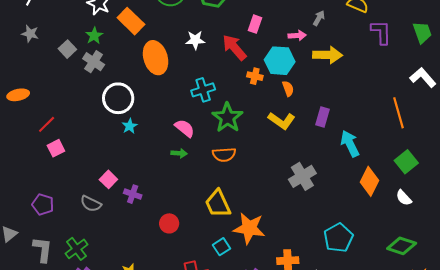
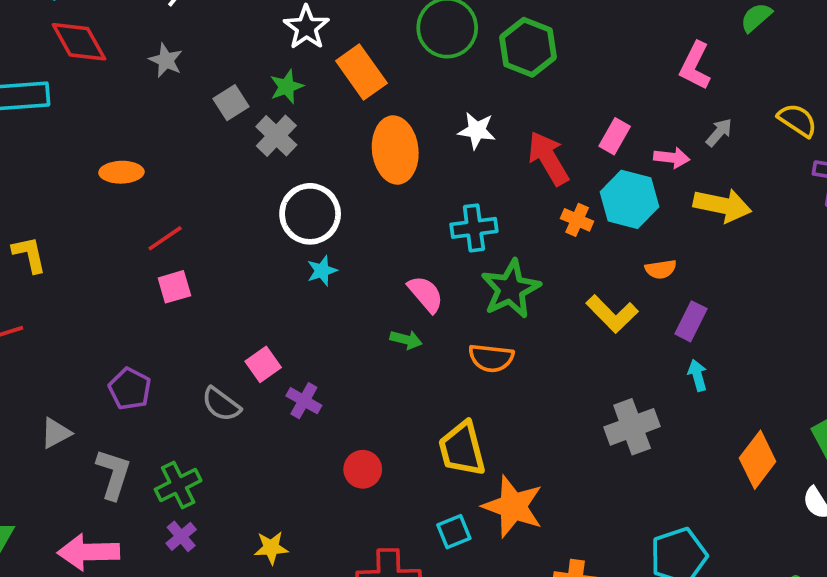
pink rectangle: (255, 24) -> (615, 136), moved
orange semicircle: (288, 89) -> (661, 269), moved, turned 91
cyan arrow: (350, 144) -> (698, 375), moved, size x0.6

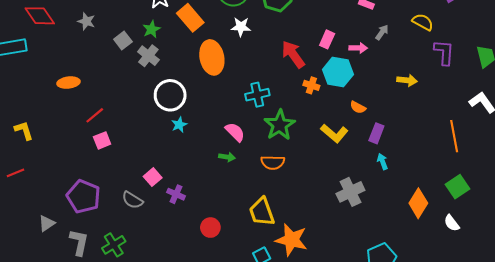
white star: (477, 131) -> (241, 27), moved
yellow arrow: (722, 205) -> (407, 80), moved, size x0.7
orange semicircle: (661, 269) -> (358, 107), turned 42
purple pentagon: (130, 389) -> (84, 196), size x1.5

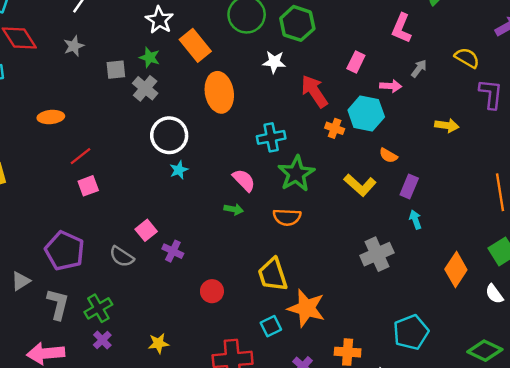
gray star: (86, 21) -> (74, 46), turned 30
white star: (241, 27) -> (274, 62), moved
green star: (151, 29) -> (150, 57), turned -30
pink rectangle: (327, 39) -> (356, 62), moved
gray square: (123, 40) -> (116, 70), turned 30

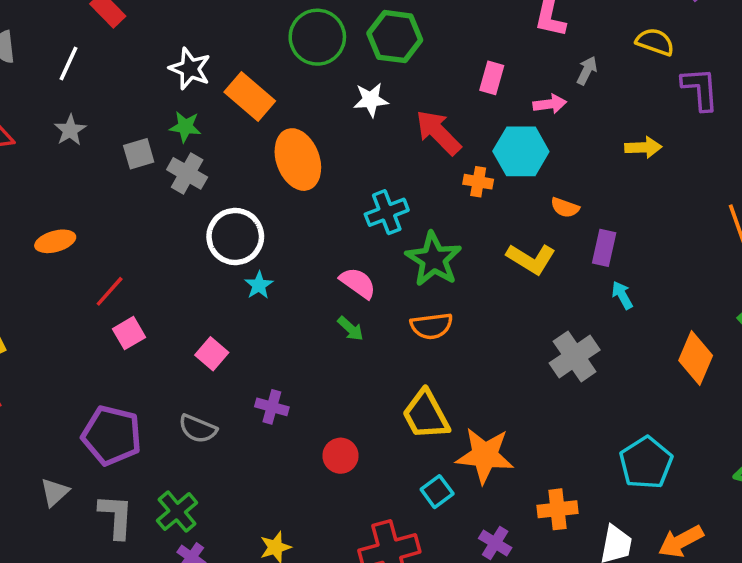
green arrow: (234, 209) -> (351, 329), turned 42
pink square: (146, 230) -> (212, 354), moved

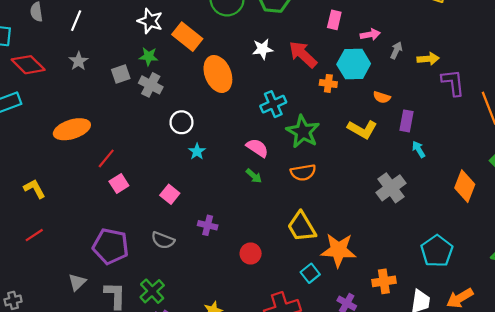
gray arrow: (587, 71) -> (396, 50), moved
purple L-shape: (700, 89) -> (453, 83), moved
white star: (371, 100) -> (263, 49), moved
white circle: (235, 236) -> (181, 122), size x0.7
orange ellipse: (55, 241) -> (72, 129), size x1.5

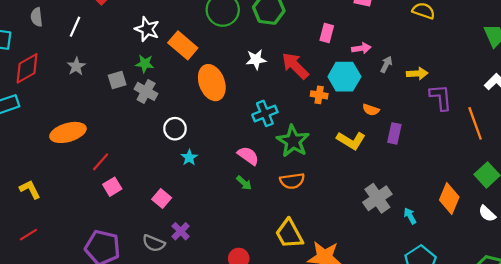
red diamond: (28, 65) -> (27, 68), turned -76
cyan arrow: (419, 149) -> (410, 216), moved
purple cross: (208, 225) -> (181, 231), moved, turned 30

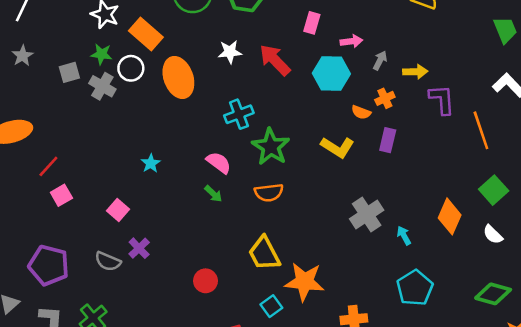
orange cross: (319, 95) -> (385, 98), moved, turned -35
white circle: (175, 129) -> (131, 68), moved

